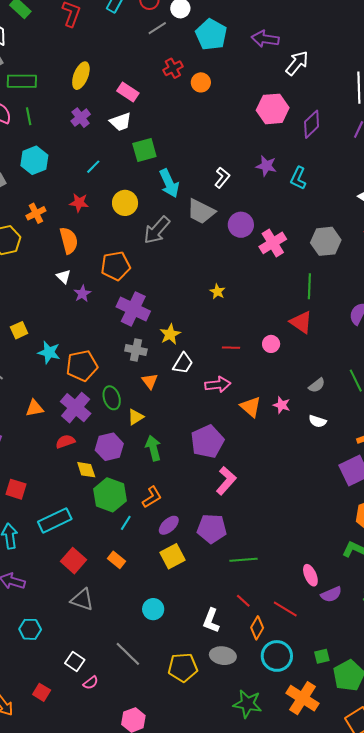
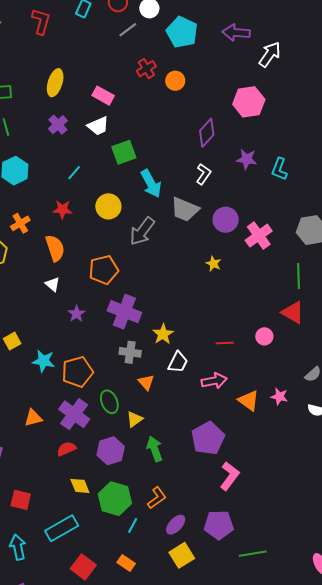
purple diamond: (312, 124) -> (207, 133), moved
yellow star: (217, 292) -> (213, 264), moved
purple star: (82, 294) -> (76, 314), moved
yellow diamond: (86, 470) -> (80, 486), moved

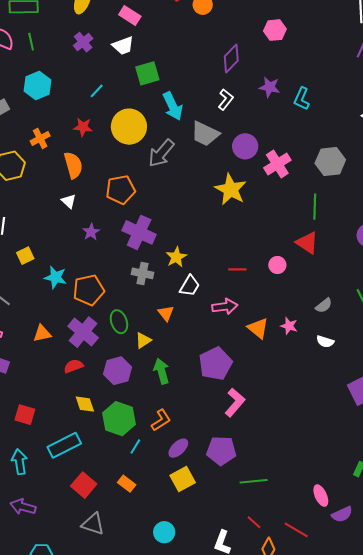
pink hexagon: (249, 102) -> (275, 30), size x0.7
yellow circle: (108, 206) -> (129, 127), size x1.4
yellow star: (213, 264) -> (231, 189), size x2.0
orange triangle: (146, 382) -> (166, 313), moved

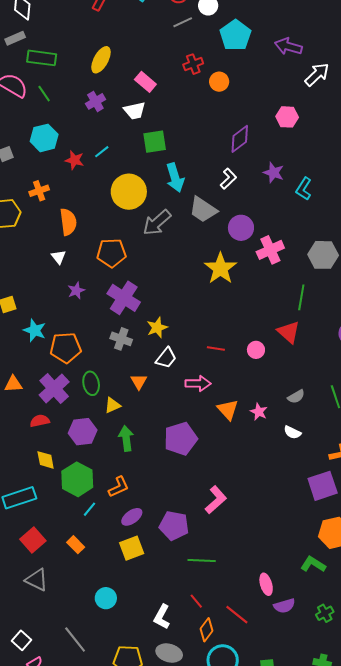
green line: (31, 42) -> (44, 94), turned -30
red star: (83, 127) -> (74, 160), moved
pink L-shape: (235, 402) -> (216, 500), moved

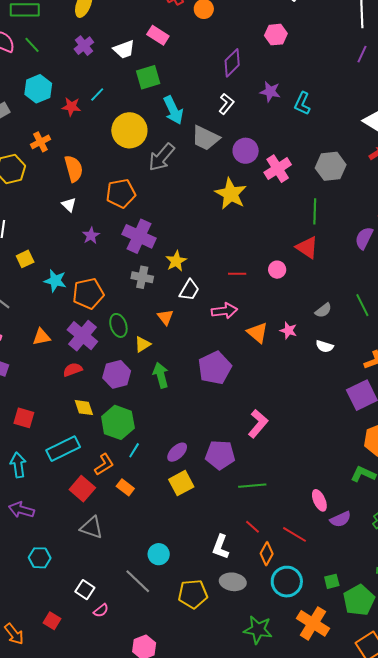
pink rectangle: (145, 82) -> (158, 35), moved
orange L-shape: (119, 487) -> (104, 464), moved
cyan circle: (106, 598) -> (159, 554), moved

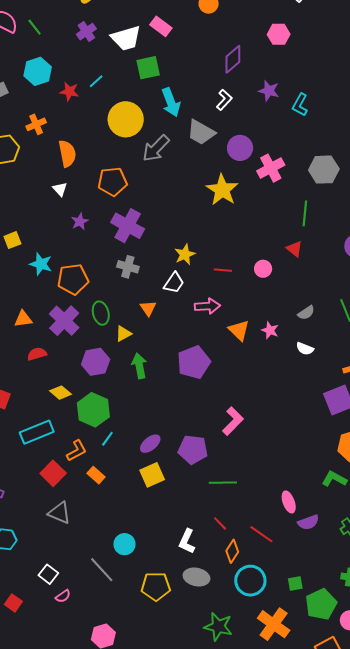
white trapezoid: (124, 49) -> (126, 38), size x1.4
red triangle: (307, 247) -> (294, 249), size x0.7
yellow star: (176, 261) -> (185, 255), moved
red semicircle: (73, 370) -> (37, 354), moved
yellow diamond: (84, 408) -> (60, 393), turned -35

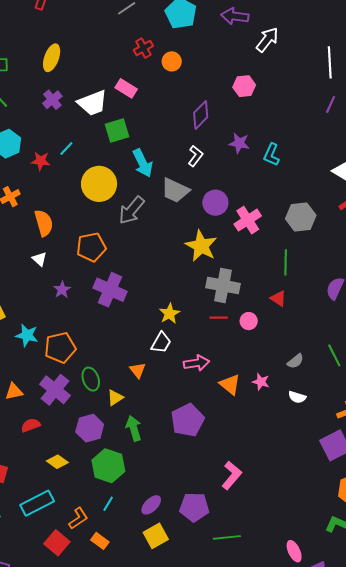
gray cross: (128, 267) -> (223, 286), moved, size x1.5
red line: (223, 270) -> (219, 318), moved
green hexagon: (93, 410) -> (108, 466), moved

